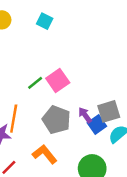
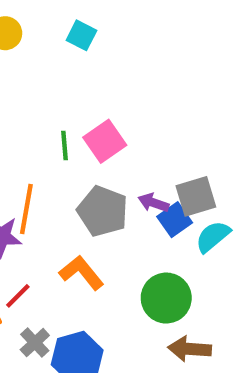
green line: (35, 83) -> (65, 145), turned -56
purple arrow: (85, 115) -> (153, 203), turned -35

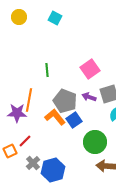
pink square: (105, 141) -> (90, 69), moved
blue square: (175, 220) -> (74, 120), moved
orange L-shape: (81, 273) -> (55, 117), moved

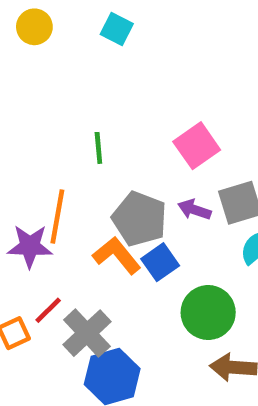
gray cross: (33, 163) -> (87, 333), moved, size x1.5

